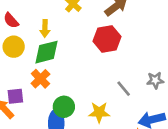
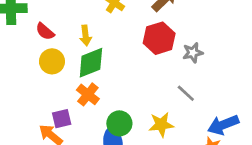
gray star: (155, 80) -> (193, 53), moved

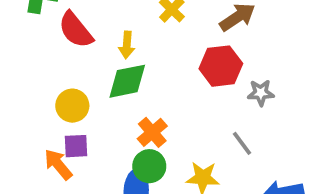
red semicircle: (45, 31) -> (76, 30), size x1.5
yellow circle: (52, 61) -> (72, 106), moved
orange cross: (88, 94) -> (152, 132), moved

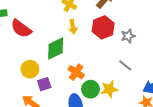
yellow arrow: (127, 45) -> (73, 27), moved
purple square: (76, 146) -> (44, 84), moved
green circle: (149, 166) -> (91, 89), moved

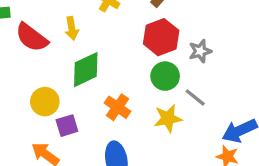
yellow arrow: (73, 27) -> (72, 28), moved
green circle: (91, 89) -> (165, 76), moved
yellow star: (109, 89) -> (168, 118), moved

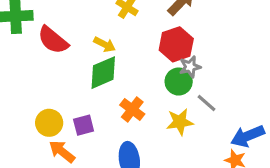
yellow arrow: (72, 28) -> (105, 44), moved, turned -55
gray star: (200, 51) -> (190, 67), moved
yellow circle: (45, 102) -> (49, 123), moved

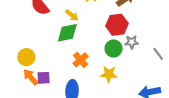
gray star: (190, 67) -> (132, 42), moved
gray line: (206, 103) -> (158, 54), moved
purple square: (84, 125) -> (44, 78), moved

